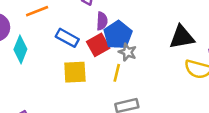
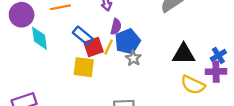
red square: (98, 45) -> (93, 47), moved
cyan diamond: (20, 49) -> (39, 38), turned -40
yellow line: (117, 73) -> (109, 47), moved

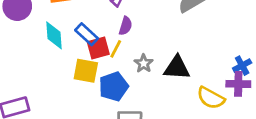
cyan diamond: (39, 38) -> (54, 35), moved
blue pentagon: (128, 41) -> (114, 86), moved
black triangle: (184, 54) -> (177, 68), moved

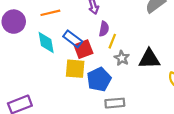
yellow line: (116, 49) -> (112, 41), moved

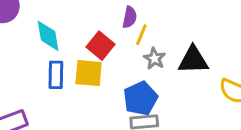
blue rectangle: (73, 39) -> (56, 75), moved, turned 54
red square: (83, 49) -> (101, 46), turned -30
blue pentagon: (99, 79) -> (140, 98), moved

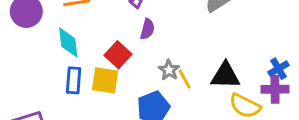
yellow line: (141, 35) -> (185, 79), moved, turned -54
black triangle: (193, 60) -> (225, 76), moved

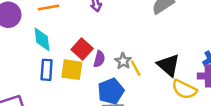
purple semicircle: (147, 29) -> (99, 59), moved
black triangle: (225, 76) -> (168, 65), turned 40

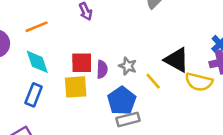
red square: (82, 49) -> (82, 63), turned -30
yellow line: (136, 68) -> (153, 81), moved
blue rectangle: (47, 70) -> (34, 95), moved, turned 30

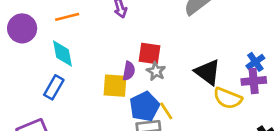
red square: (82, 63) -> (149, 54), moved
yellow line: (153, 81) -> (166, 111), moved
yellow square: (76, 87) -> (115, 86), moved

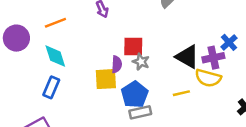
purple cross: (254, 81) -> (213, 58), moved
yellow line: (166, 111) -> (181, 93), moved, turned -63

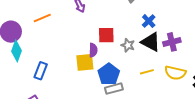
blue cross: (229, 42) -> (149, 21), moved
cyan diamond: (55, 56) -> (17, 51), moved, turned 40
gray star: (141, 62) -> (128, 45), moved
yellow semicircle: (208, 78) -> (175, 73), moved

